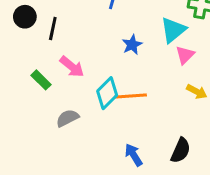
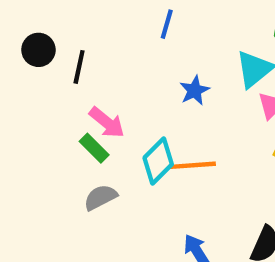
green rectangle: (41, 80) -> (94, 148), moved

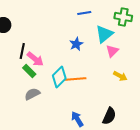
blue line: (167, 24) -> (84, 13), moved, turned 64
black line: (79, 67) -> (22, 51), moved

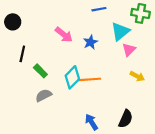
black line: (22, 51) -> (22, 54), moved
pink arrow: (35, 59) -> (64, 35), moved

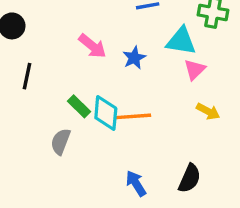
cyan triangle: (120, 32) -> (181, 41), turned 48
green rectangle: (40, 71) -> (79, 106), moved
cyan diamond: (72, 77) -> (106, 113), turned -40
gray semicircle: (44, 95) -> (61, 142), turned -42

